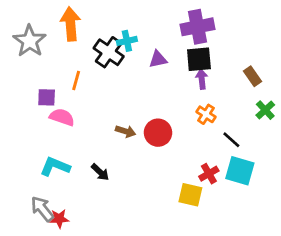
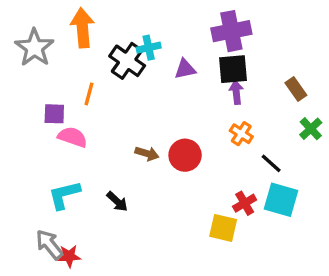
cyan L-shape: (55, 167) -> (64, 195), turned -36

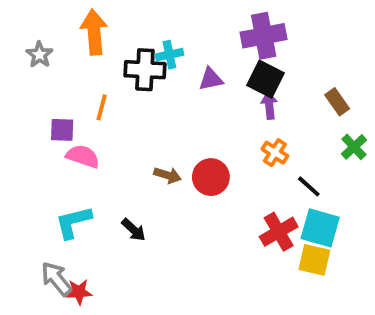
gray star: (34, 48) -> (39, 55), size x0.6
black cross: (127, 61) -> (145, 70), turned -32
black square: (233, 69) -> (265, 79), turned 32
red cross: (245, 203) -> (279, 232), size x1.4
yellow square: (223, 228) -> (314, 260), moved

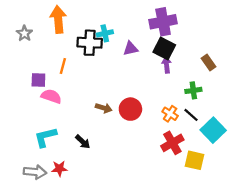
green cross: (354, 147) -> (193, 90), moved, turned 35
orange cross: (275, 153) -> (170, 114), moved
cyan square: (320, 228) -> (213, 130), moved, turned 30
gray arrow: (56, 279) -> (35, 172), turned 135
red star: (79, 292) -> (59, 168), moved

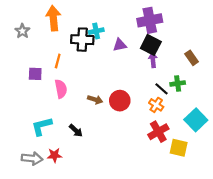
pink semicircle: (51, 96) -> (61, 89), moved, turned 60
black line: (191, 115) -> (162, 89), moved

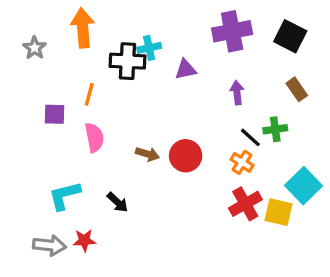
black square: (151, 45) -> (290, 36), moved
yellow square: (179, 148) -> (279, 212), moved

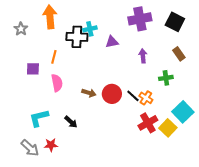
black line: (250, 137) -> (133, 96), moved
yellow square: (279, 212) -> (168, 128), turned 30
gray arrow: (49, 245) -> (30, 148), turned 36

